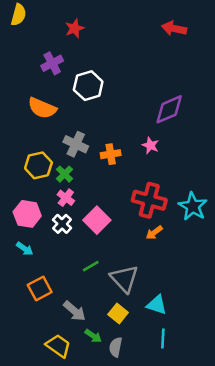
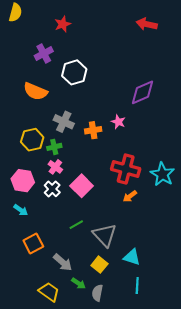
pink star: (150, 145) -> (118, 122), moved
green cross: (65, 174) -> (54, 147), turned 32

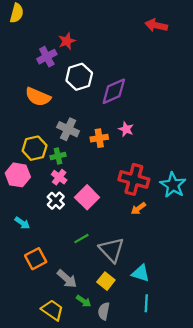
red star: (63, 24) -> (67, 41), moved
purple diamond: (142, 92) -> (114, 91), moved
pink hexagon: (23, 181) -> (18, 175), moved

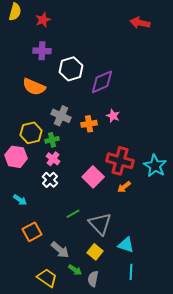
red star: (67, 41) -> (43, 20), moved
purple cross: (47, 57) -> (42, 51), turned 30
pink square: (87, 197) -> (93, 177), moved

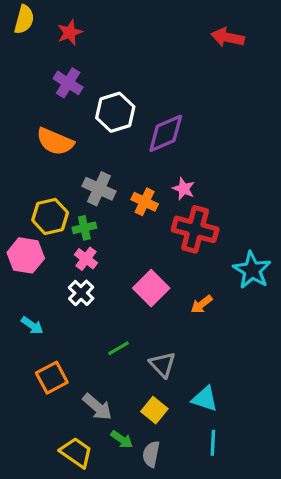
purple cross: (42, 51) -> (68, 83), turned 30
orange cross: (89, 124) -> (145, 202), turned 35
red cross: (120, 161) -> (195, 229), moved
gray triangle: (100, 224) -> (162, 365), size x0.7

